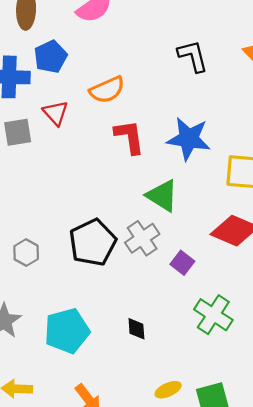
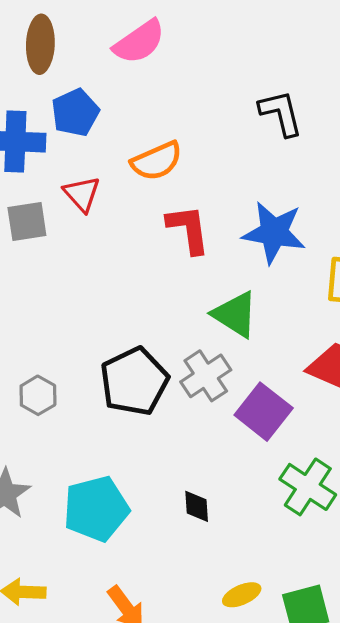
purple square: (182, 263) -> (264, 412), size x1.6

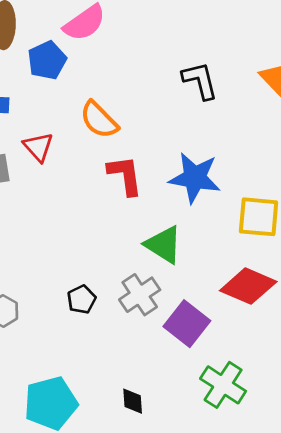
blue pentagon: (75, 113) -> (47, 60), moved
orange semicircle: (157, 161) -> (99, 120), turned 69
black pentagon: (134, 381) -> (81, 299), size x0.5

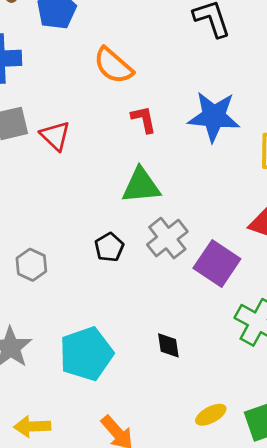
red triangle: (38, 147) -> (55, 136), moved
red L-shape: (125, 175) -> (144, 119), size x0.7
green triangle: (163, 245) -> (141, 186), moved, turned -33

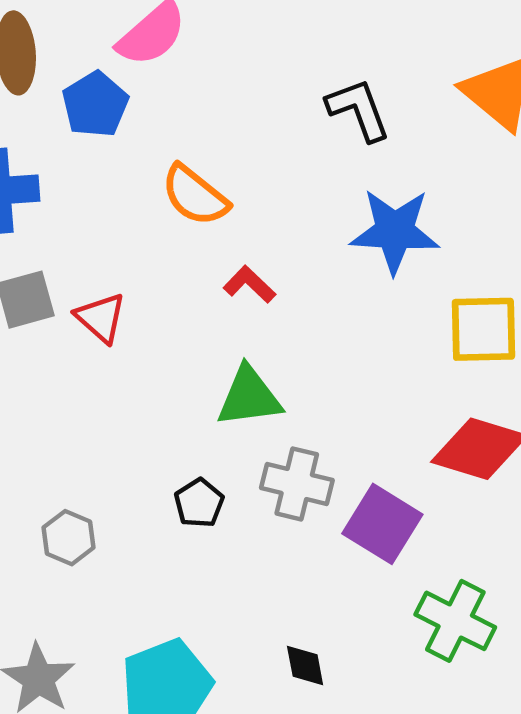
blue star: (214, 117) -> (395, 231), moved
red L-shape: (144, 119) -> (249, 284), turned -32
gray cross: (167, 238) -> (297, 484), turned -36

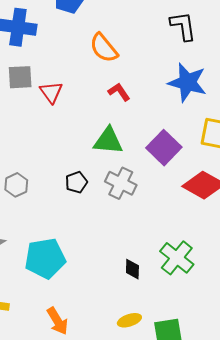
purple square: (382, 524) -> (164, 148), moved
black diamond: (305, 666) -> (132, 269), moved

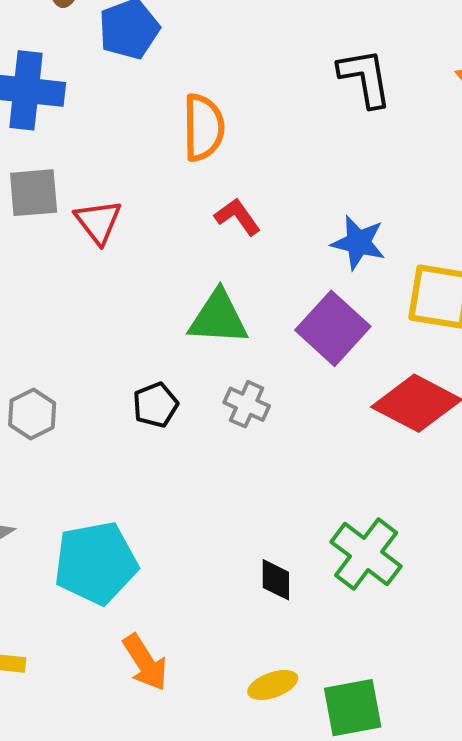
orange semicircle: (104, 48) -> (203, 127), turned -140
blue star: (187, 82) -> (358, 243), moved, size x0.7
gray cross: (121, 183) -> (247, 404), size x0.7
orange arrow: (57, 321) -> (145, 662), moved

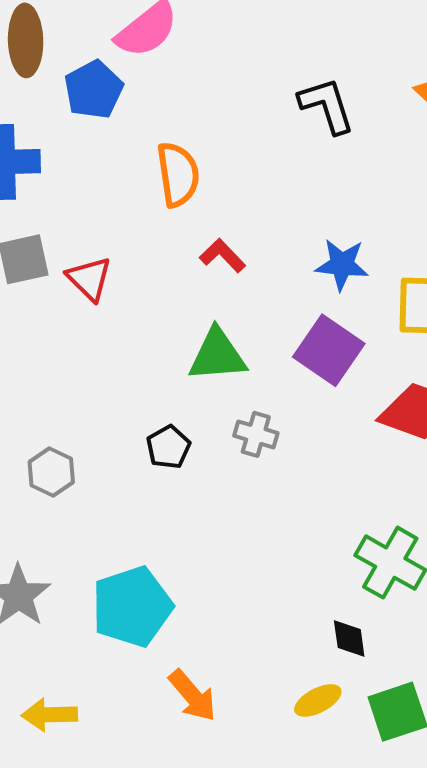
black diamond: (276, 580) -> (349, 639), moved

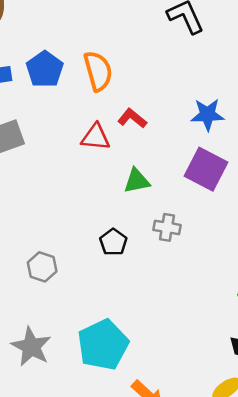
blue pentagon: (94, 90) -> (45, 69), moved
red triangle: (89, 279) -> (96, 137), moved, turned -32
green triangle: (217, 355) -> (137, 181), size x0.7

